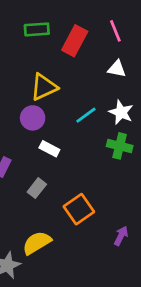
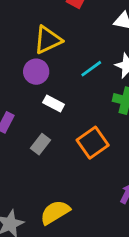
orange square: (79, 209) -> (93, 143), moved
yellow semicircle: (37, 243) -> (55, 212), moved

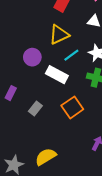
yellow triangle: (48, 40) -> (59, 35), moved
white rectangle: (54, 104) -> (57, 75), moved, size x1.5

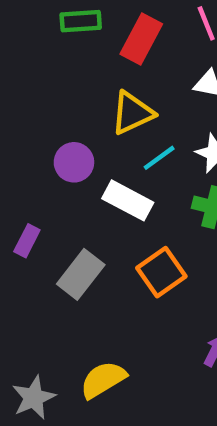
gray rectangle: (35, 108) -> (81, 274), size x1.5

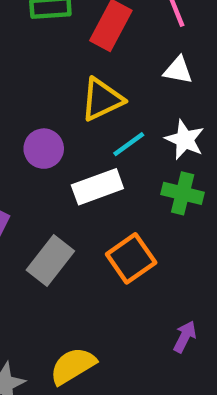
white rectangle: (128, 200) -> (97, 187), turned -48

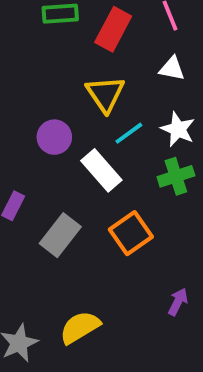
yellow triangle: (102, 99) -> (105, 94), turned -39
white rectangle: (97, 187) -> (101, 170), turned 69
green cross: (183, 193) -> (176, 176), turned -32

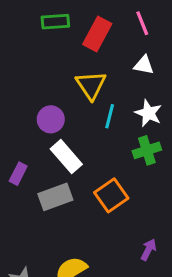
cyan line: (129, 133) -> (110, 116), turned -40
white rectangle: (101, 170) -> (66, 157), moved
gray rectangle: (60, 235) -> (55, 197), turned 32

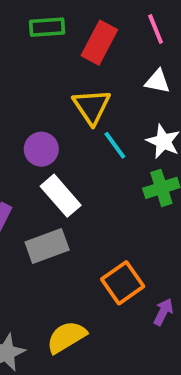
cyan line: (110, 116) -> (115, 145), turned -50
orange square: (111, 195) -> (123, 283), moved

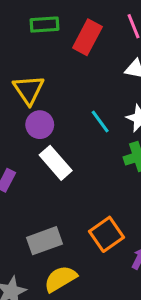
yellow triangle: (92, 107) -> (29, 90), moved
gray rectangle: (47, 246) -> (45, 241), moved

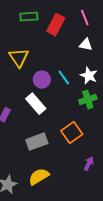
purple circle: (40, 125) -> (42, 80), moved
orange square: (106, 234) -> (72, 133), moved
gray rectangle: (45, 241) -> (37, 142), moved

